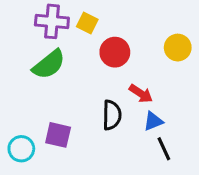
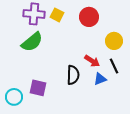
yellow circle: (178, 48) -> (114, 41), moved
red circle: (115, 52) -> (89, 17), moved
black line: (164, 149) -> (114, 66), moved

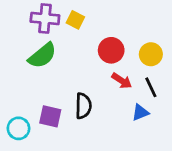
red circle: (89, 17) -> (111, 50), moved
black semicircle: (73, 75) -> (83, 106), moved
blue triangle: (100, 79) -> (140, 112), moved

